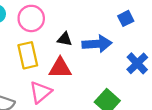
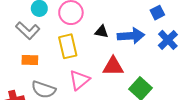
blue cross: (137, 63) -> (168, 40), moved
red triangle: (60, 68) -> (113, 66), moved

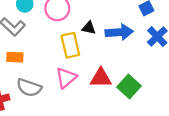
yellow rectangle: (68, 46) -> (70, 45), moved
red triangle: (113, 66) -> (101, 78), moved

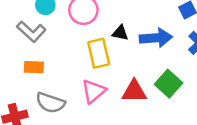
green square: (129, 87) -> (169, 84), moved

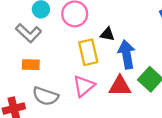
blue arrow: (156, 38) -> (127, 54), moved, turned -96

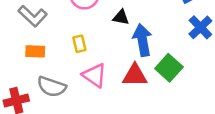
yellow rectangle: (88, 52) -> (79, 44), moved, size x0.6
pink triangle: (84, 86) -> (94, 75), turned -45

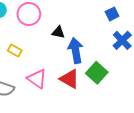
yellow rectangle: (79, 44) -> (15, 50), moved, turned -48
red triangle: (135, 75) -> (69, 79), turned 30

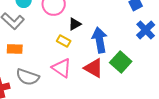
black triangle: (58, 32) -> (75, 24), moved, turned -40
yellow rectangle: (15, 50) -> (64, 41), moved

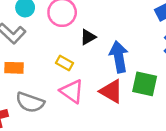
yellow rectangle: (64, 41) -> (65, 63), moved
green square: (121, 62) -> (145, 84), turned -30

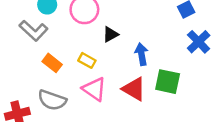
blue arrow: (119, 57) -> (141, 54), size x0.7
orange rectangle: (14, 68) -> (52, 63), moved, turned 36

